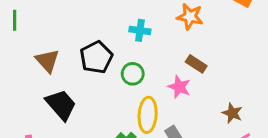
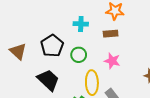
brown rectangle: (196, 64) -> (111, 34), moved, turned -32
black trapezoid: (61, 105) -> (48, 80), moved

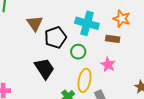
cyan cross: (81, 24) -> (87, 23), size x1.6
brown triangle: (18, 51) -> (35, 23), moved

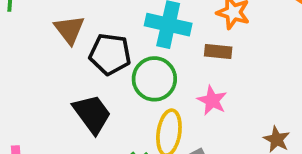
black pentagon: (55, 37) -> (110, 54), turned 30
green circle: (78, 52) -> (154, 79), size x1.5

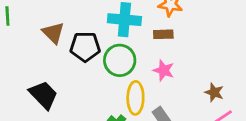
black trapezoid: (92, 114) -> (43, 95), moved

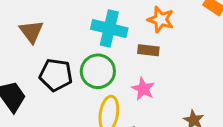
black pentagon: (85, 47) -> (56, 75), moved

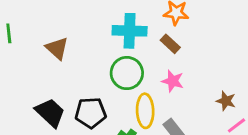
brown rectangle: (148, 50) -> (170, 44), turned 48
black pentagon: (56, 75) -> (91, 113), moved

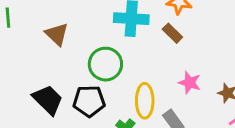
green circle: (127, 73) -> (105, 64), moved
pink star: (173, 81) -> (190, 83), moved

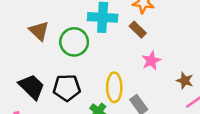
green circle: (105, 64) -> (74, 42), moved
pink star: (190, 83) -> (151, 61), moved, turned 30

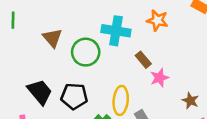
brown rectangle: (138, 30) -> (143, 60), moved

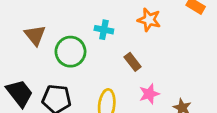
cyan cross: (116, 31) -> (104, 30), size x0.6
pink star: (159, 78) -> (149, 94), moved

